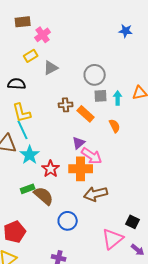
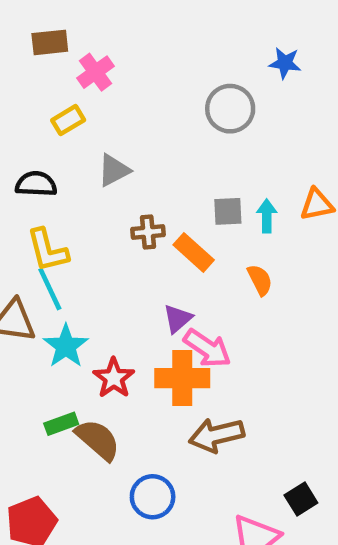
gray triangle: (51, 68) -> (114, 170), moved
gray circle: (95, 75) -> (230, 109), moved
black square: (133, 222) -> (301, 499), turned 32

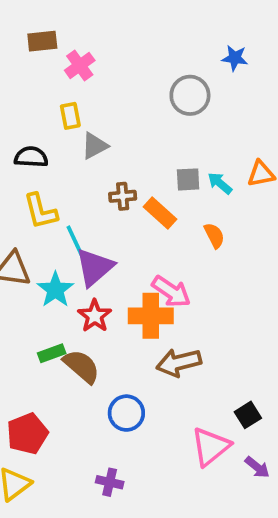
yellow rectangle: (68, 120) -> (70, 116), moved, turned -70
cyan arrow: (267, 216) -> (220, 183), turned -50
cyan line: (50, 289) -> (76, 243), moved
purple triangle: (178, 319) -> (95, 267), moved, size x1.6

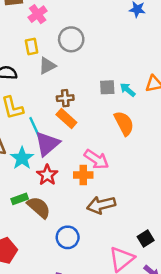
gray circle: (190, 95) -> (71, 39), moved
orange rectangle: (160, 213) -> (66, 119), moved
orange semicircle: (214, 235) -> (124, 123), size x1.5
orange cross: (151, 316) -> (83, 175), size x0.7

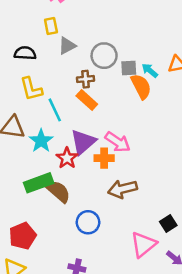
gray circle: (71, 39) -> (104, 56), moved
orange semicircle: (124, 123) -> (141, 86), moved
purple triangle: (47, 144) -> (83, 142), moved
green rectangle: (20, 199) -> (39, 183), size x1.6

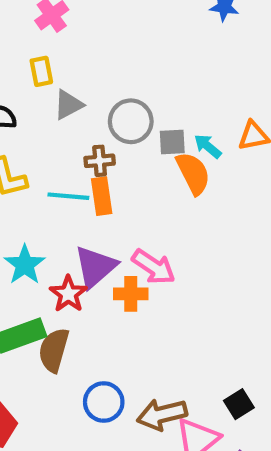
orange rectangle: (87, 100) -> (102, 196), turned 40
cyan line: (55, 110) -> (68, 196), moved, turned -60
brown arrow: (123, 189) -> (162, 414), moved
brown semicircle: (58, 191) -> (54, 350), turned -115

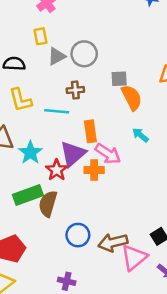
gray circle: (131, 121) -> (84, 54), moved
cyan arrow: (208, 146) -> (140, 135), moved
orange rectangle: (102, 196) -> (90, 131), moved

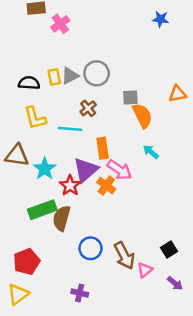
yellow rectangle: (40, 36) -> (54, 77), moved
brown cross: (75, 90) -> (88, 108), turned -35
orange cross: (94, 170) -> (106, 186), turned 36
brown arrow: (113, 243) -> (124, 256), turned -104
pink triangle: (134, 258) -> (145, 270), size x0.6

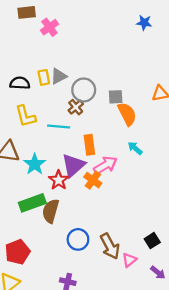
gray circle: (97, 73) -> (84, 90), moved
pink arrow: (119, 170) -> (105, 165), turned -65

